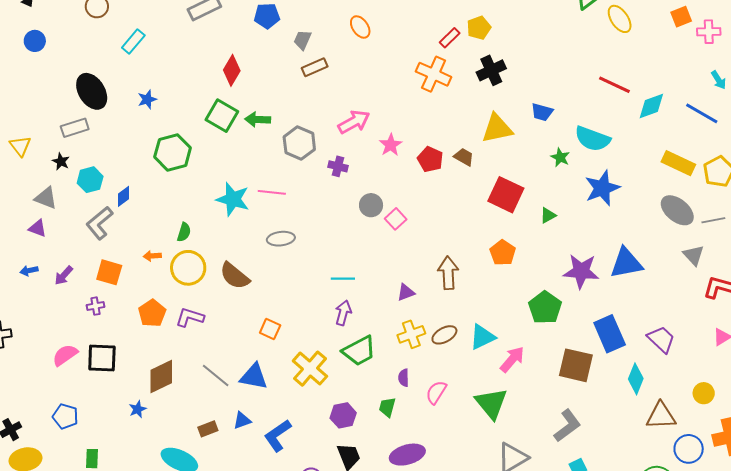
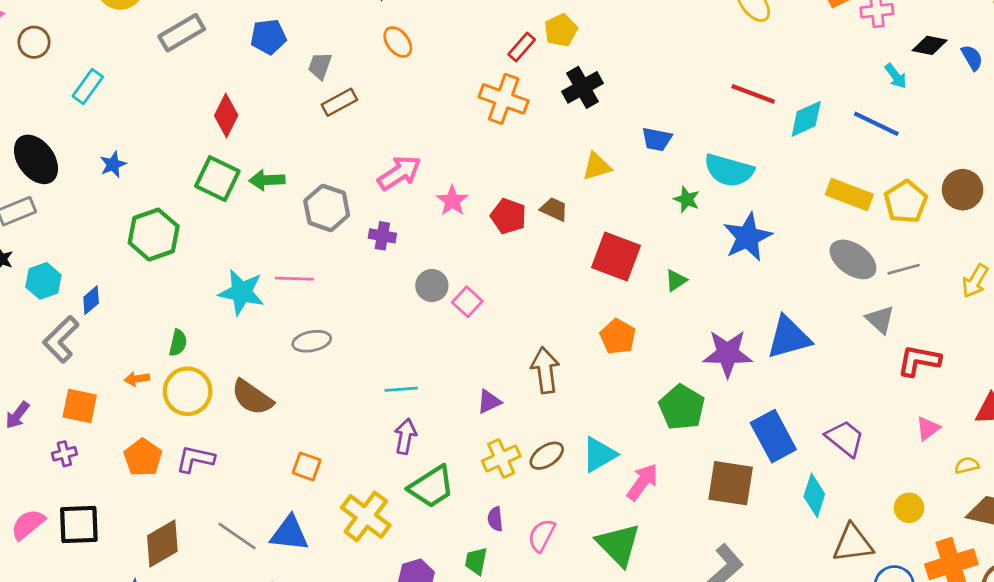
yellow triangle: (497, 128) -> (597, 166), size x0.7

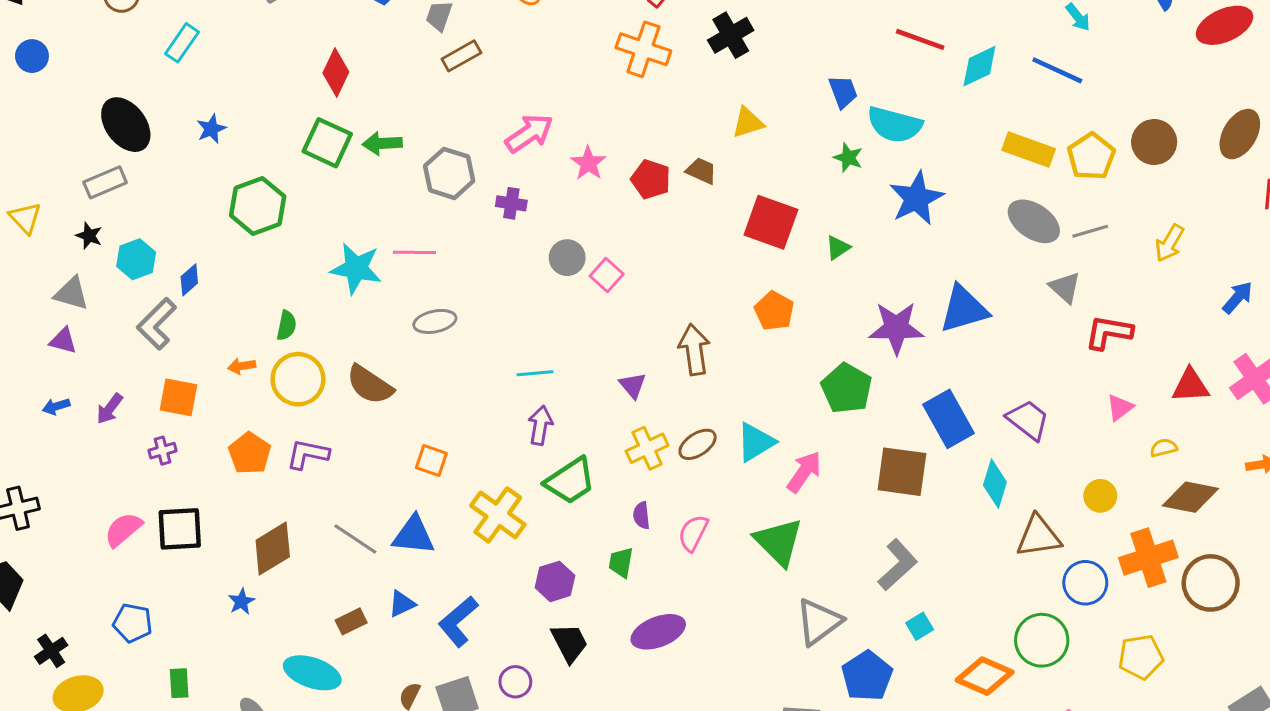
blue trapezoid: (657, 139) -> (843, 92), moved, turned -120
purple triangle: (489, 402) -> (633, 385), turned -44

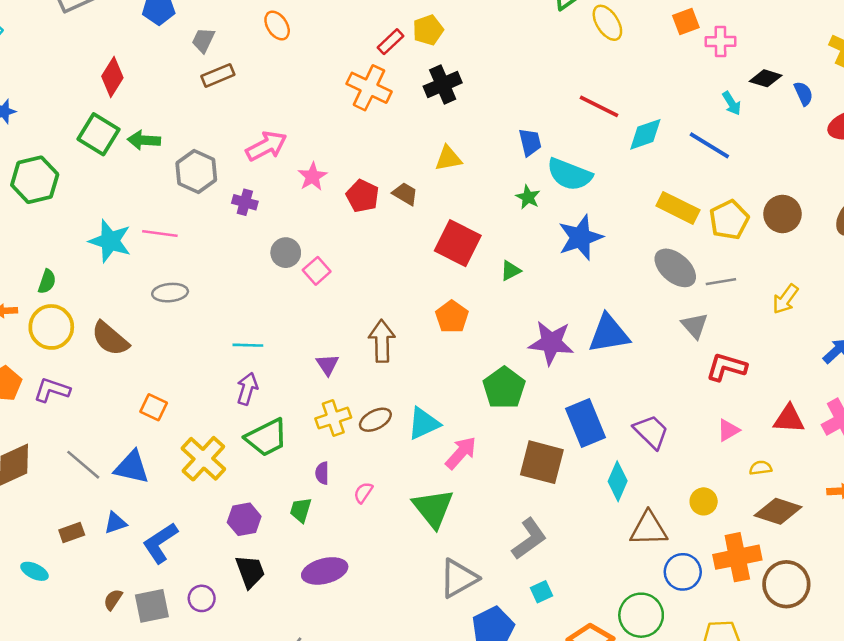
pink semicircle: (693, 533) -> (363, 493), size x0.7
cyan ellipse: (312, 673) -> (35, 571), size x0.6

